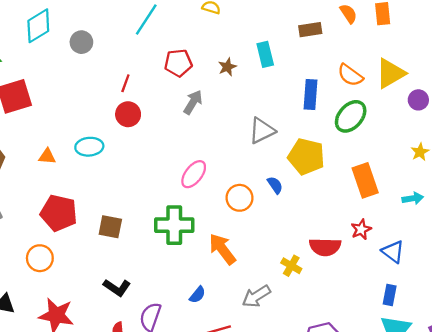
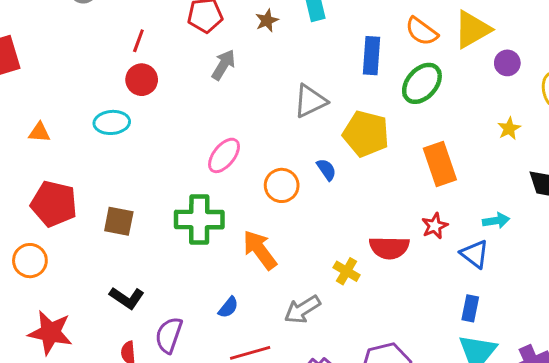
cyan ellipse: (89, 147) -> (112, 122), moved
cyan arrow: (413, 198) -> (496, 221), moved

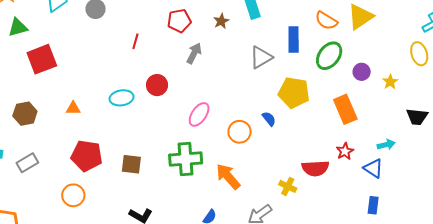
purple circle: (507, 63) -> (362, 72), moved
red circle: (142, 80) -> (157, 85), moved
gray triangle: (310, 101) -> (261, 57), moved

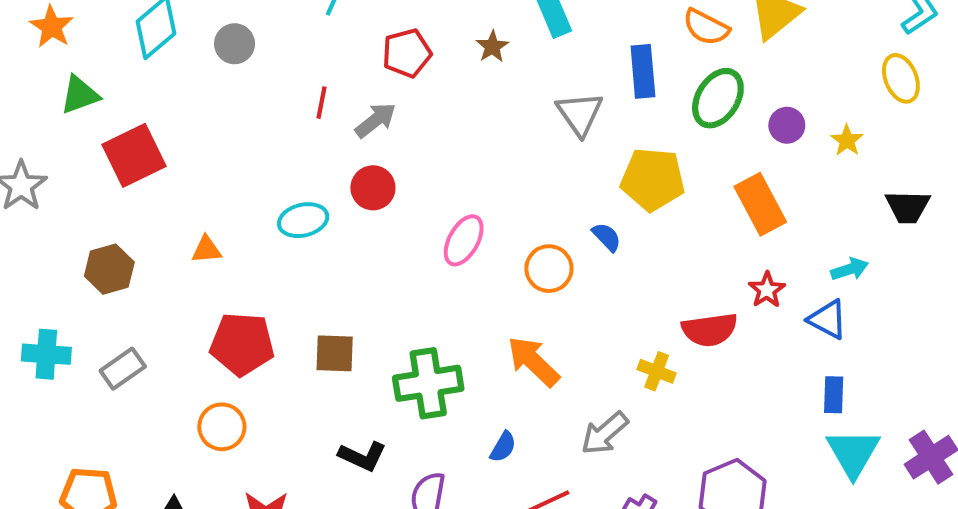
gray arrow: (194, 53) -> (376, 120), moved, turned 30
gray triangle: (261, 57) -> (580, 114), turned -30
green cross: (186, 159) -> (428, 383), moved

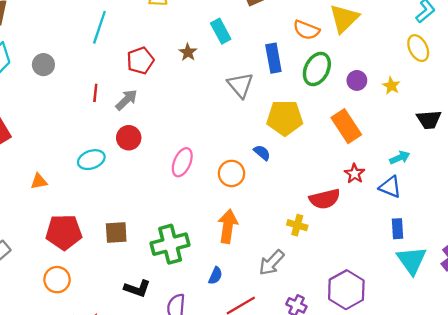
orange arrow: (533, 361) -> (228, 226), turned 60

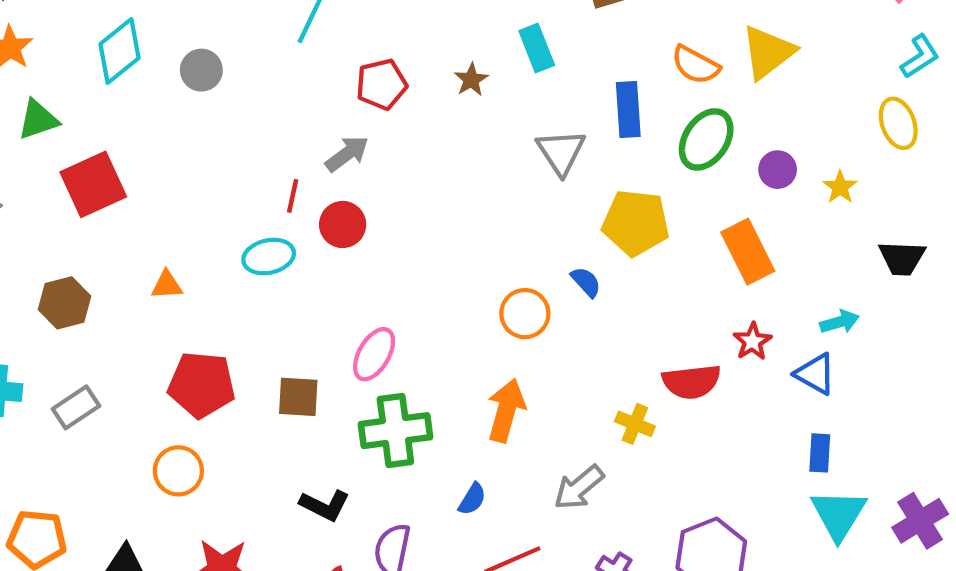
red line: (95, 93) -> (293, 196), moved
pink ellipse: (182, 162) -> (374, 354), moved

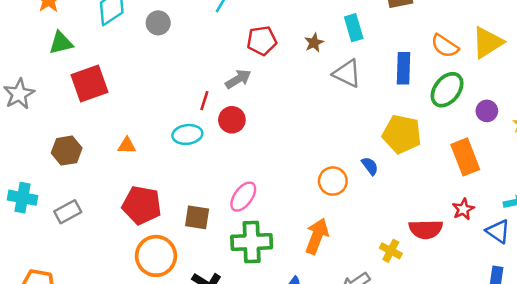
gray triangle: (561, 152) -> (347, 73), moved, turned -36
orange circle: (178, 471) -> (156, 256), moved, size x1.4

